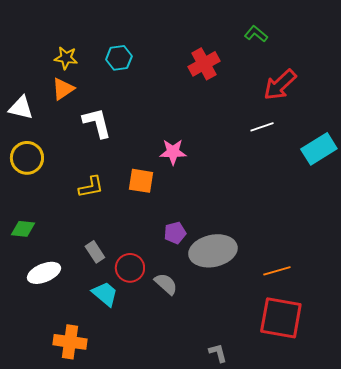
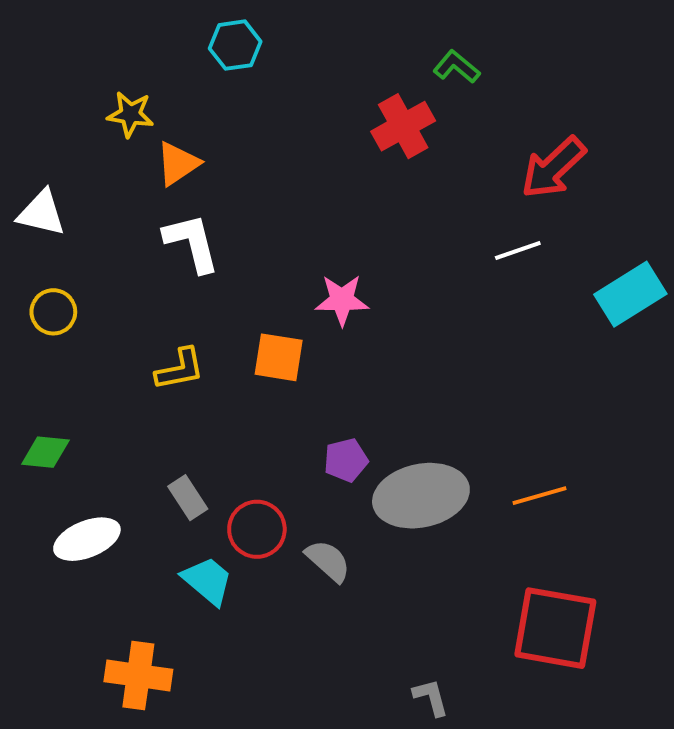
green L-shape: (256, 34) -> (457, 67), moved
cyan hexagon: (119, 58) -> (235, 45), moved
orange triangle: (63, 89) -> (178, 164), moved
yellow circle: (27, 158) -> (53, 312), size x0.7
orange line: (277, 271) -> (540, 496), moved

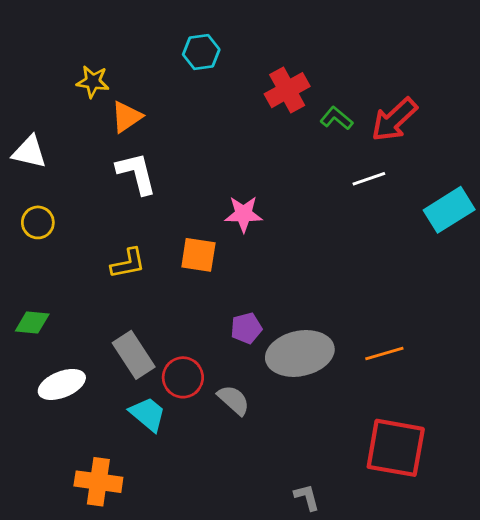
cyan hexagon: (235, 45) -> (201, 52), moved
green L-shape: (457, 67) -> (336, 118), moved
gray rectangle: (188, 498) -> (134, 355), size x1.5

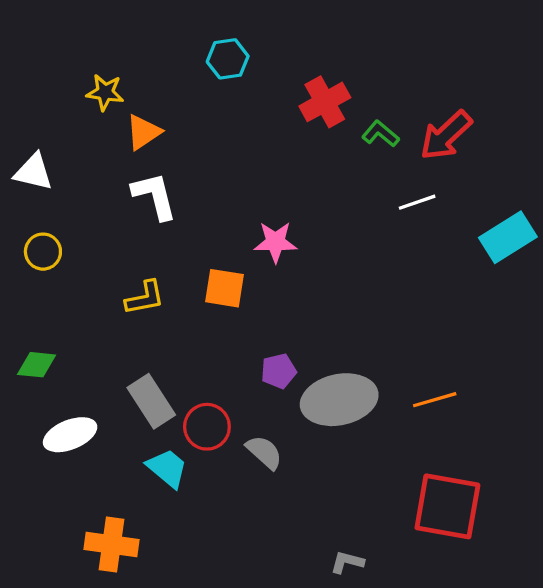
gray L-shape: (307, 497) -> (347, 562), turned -60

